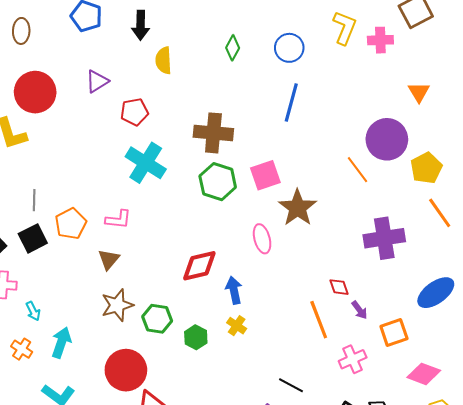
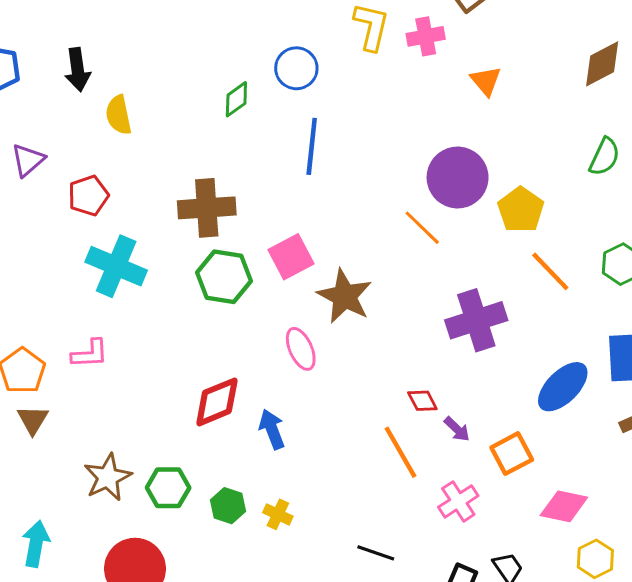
green diamond: (233, 48) -> (236, 99), moved, turned 35
orange triangle: (419, 92) -> (486, 81), moved
brown triangle: (109, 259) -> (33, 420), moved
yellow cross: (237, 326) -> (278, 514), moved

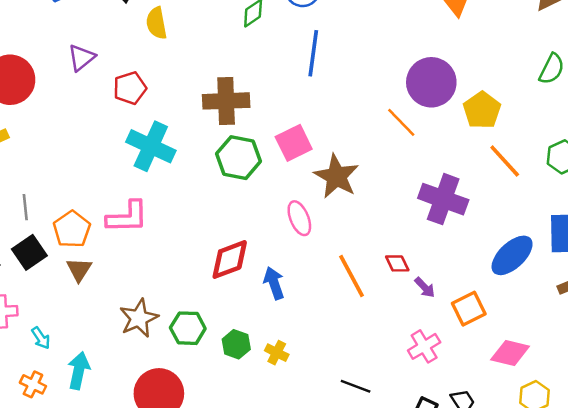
purple cross: (476, 320) -> (443, 199), turned 36
pink L-shape: (90, 354) -> (127, 217), size x1.4
orange line: (401, 452) -> (352, 276), moved

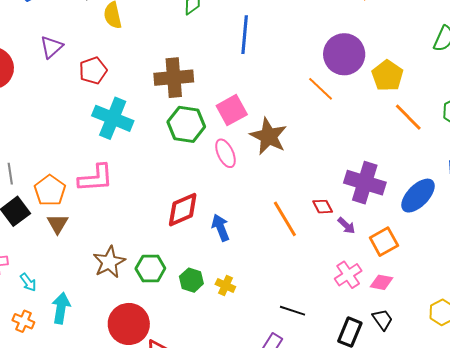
purple cross: (443, 199) -> (365, 183), moved
pink ellipse: (299, 218) -> (225, 153), moved
pink diamond: (510, 353) -> (381, 282), moved, size x0.7

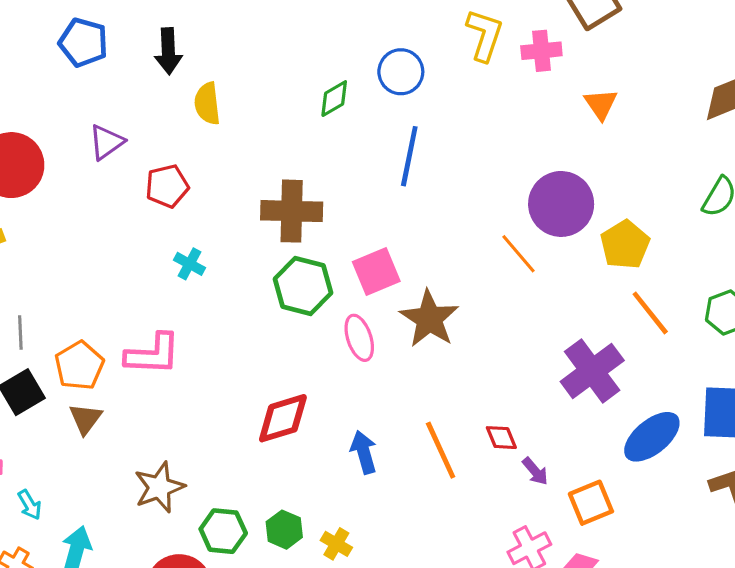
cyan cross: (113, 118) -> (190, 264), size x0.5
purple cross: (365, 183) -> (592, 371), moved, turned 30
blue arrow: (221, 228) -> (364, 452), moved
green hexagon: (150, 269) -> (223, 531), moved

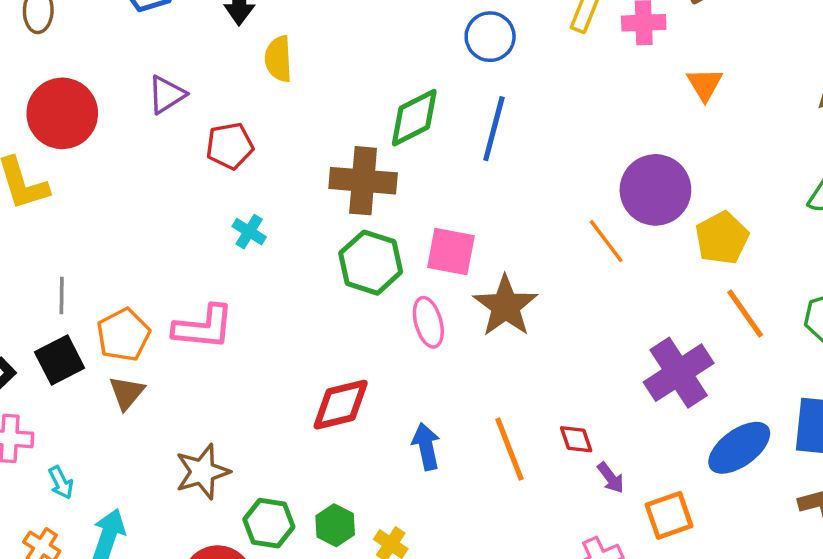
green diamond: (334, 99) -> (414, 118), moved, size x1.5
pink square: (376, 272) -> (451, 252), turned 30

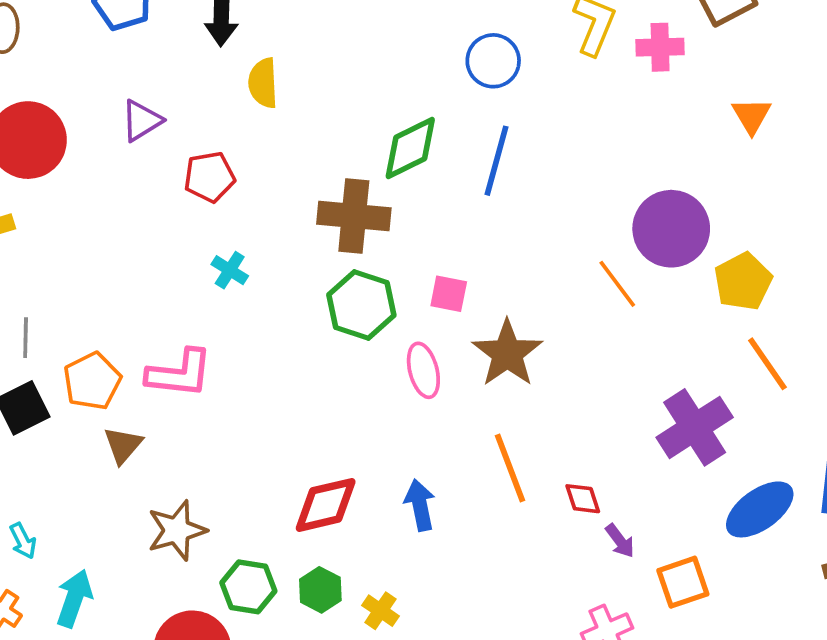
orange triangle: (705, 84) -> (752, 116), moved
pink square: (451, 252) -> (449, 294), size x0.7
brown triangle: (127, 393) -> (123, 445), moved
red diamond: (341, 405) -> (326, 505), moved
orange line: (509, 449) -> (510, 468), moved

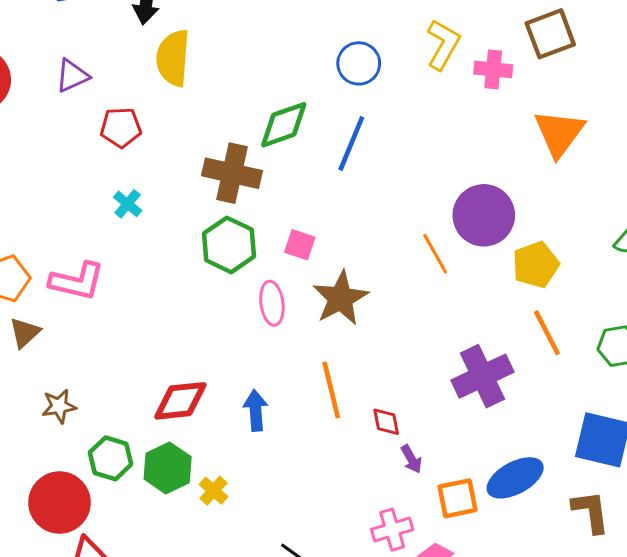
yellow semicircle: (263, 83) -> (173, 58), size x1.4
orange triangle: (752, 116) -> (559, 133), size x1.6
blue ellipse: (760, 509) -> (515, 478), moved
brown star: (177, 530) -> (59, 406), size x0.7
green hexagon: (320, 590) -> (168, 468), size x1.4

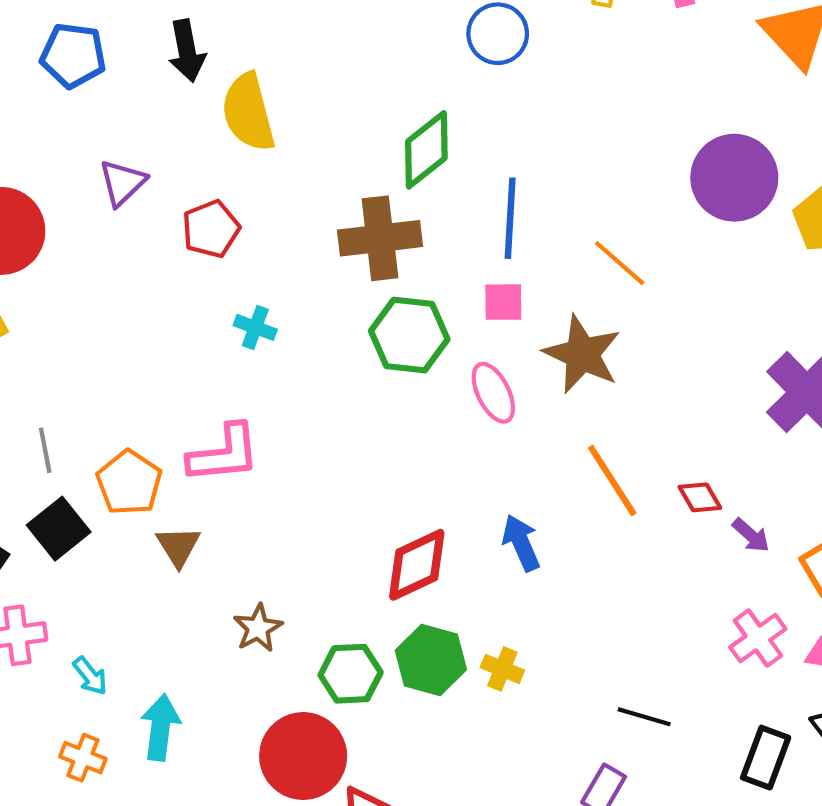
blue line: (351, 143) -> (510, 218), moved
orange line: (435, 254) -> (620, 263), moved

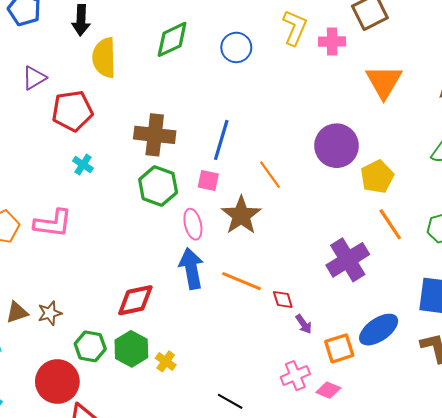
green diamond: (426, 150) -> (172, 39), moved
red pentagon: (211, 229) -> (72, 111), size x1.4
orange line: (612, 481) -> (241, 281), turned -48
blue arrow: (521, 543) -> (191, 269), moved, size x1.4
brown triangle: (178, 546) -> (17, 312), moved, turned 30

